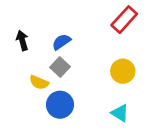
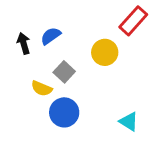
blue semicircle: (61, 42) -> (51, 36), moved
yellow circle: (123, 71) -> (105, 52), moved

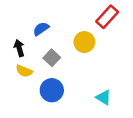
black arrow: (24, 43) -> (19, 48), moved
yellow semicircle: (42, 88) -> (24, 71), moved

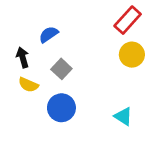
yellow circle: (84, 42) -> (132, 55), moved

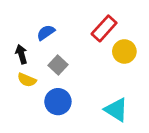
red rectangle: (128, 20) -> (104, 28), moved
cyan triangle: (123, 116) -> (116, 110), size x1.4

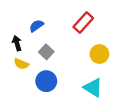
yellow circle: (124, 51) -> (99, 54), moved

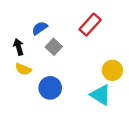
gray square: (46, 52) -> (54, 47), moved
yellow circle: (99, 54) -> (112, 70), moved

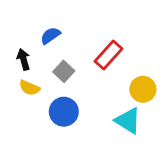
red rectangle: (90, 25) -> (109, 55), moved
gray square: (54, 47) -> (64, 71), moved

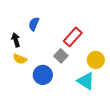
blue semicircle: (50, 36) -> (34, 24), turned -32
gray square: (64, 71) -> (61, 56), moved

